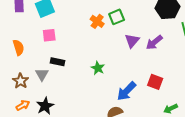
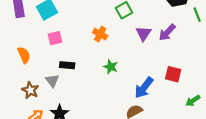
orange cross: (97, 21) -> (100, 34), moved

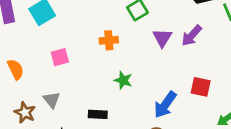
orange cross: (100, 34) -> (109, 40), turned -32
pink square: (55, 38) -> (60, 57), moved
black rectangle: (67, 65) -> (98, 114), moved

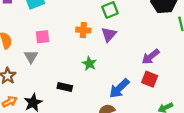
purple arrow: (192, 36) -> (151, 57), moved
purple triangle: (162, 38) -> (109, 34), moved
gray triangle: (52, 100) -> (31, 57), moved

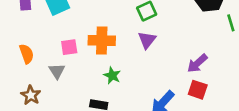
orange cross: (83, 30) -> (102, 40), moved, size x1.5
green star: (89, 64) -> (112, 76), moved

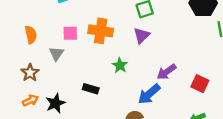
purple arrow: (197, 63) -> (167, 72), moved
green star: (112, 76) -> (120, 65), moved
red square: (198, 90) -> (200, 84), moved

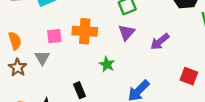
purple arrow: (167, 72) -> (160, 42), moved
brown star: (30, 73) -> (18, 67), moved
black rectangle: (91, 89) -> (80, 90), turned 56

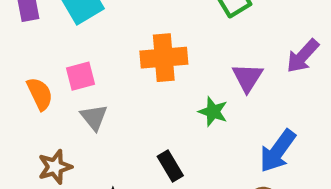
purple triangle: (126, 32) -> (247, 78), moved
pink square: (54, 36) -> (80, 76), moved
brown star: (18, 67) -> (55, 167), moved, turned 30

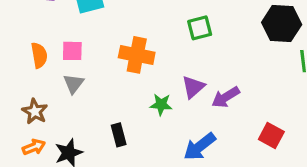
purple arrow: (303, 56) -> (226, 97), moved
green star: (213, 112) -> (161, 104), turned -30
brown star: (55, 167) -> (35, 111), turned 30

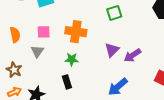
pink square: (72, 51) -> (44, 32), moved
green star: (161, 104) -> (72, 59), moved

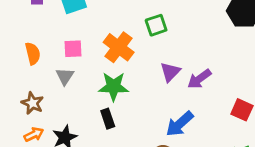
green square: (114, 13) -> (156, 25), moved
orange cross: (76, 32) -> (119, 47), turned 30
green star: (72, 59) -> (113, 87), size x1.5

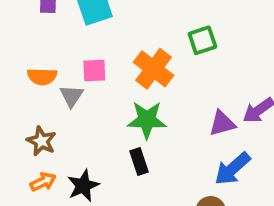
orange semicircle: (33, 53) -> (42, 77), turned 105
purple triangle: (170, 72) -> (222, 123), moved, turned 30
gray triangle: (65, 76) -> (72, 96), moved

